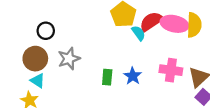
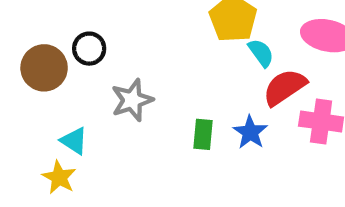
red semicircle: (151, 21) -> (285, 87), moved
brown circle: (35, 59) -> (44, 68), moved

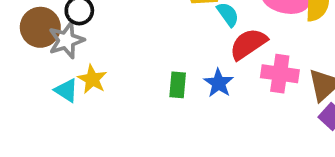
gray star: (132, 100) -> (66, 40), moved
yellow star: (59, 177) -> (92, 79), moved

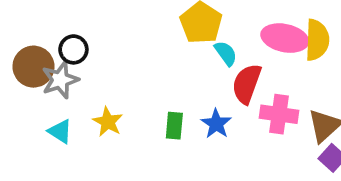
red semicircle: (248, 44) -> (247, 84), turned -36
yellow star: (92, 79) -> (108, 122), moved

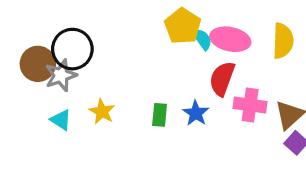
pink ellipse: (285, 38) -> (230, 39), moved
black circle: (73, 49) -> (72, 49), size x1.6
cyan semicircle: (226, 53) -> (202, 39), moved

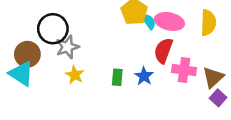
brown circle: (38, 64) -> (27, 54), moved
gray star: (61, 75) -> (67, 47), moved
cyan triangle: (61, 120) -> (21, 74), moved, size x1.6

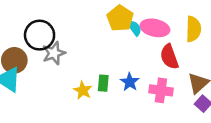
red semicircle: (163, 51) -> (169, 57), moved, turned -40
pink cross: (184, 70) -> (161, 90), moved
yellow star: (75, 75) -> (83, 90), moved

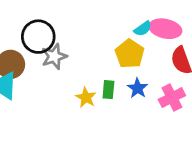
yellow pentagon: (120, 18) -> (130, 54), moved
cyan semicircle: (134, 28) -> (143, 29), turned 91
pink cross: (161, 90) -> (172, 97), turned -35

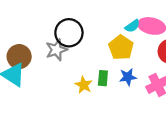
black circle: (38, 37) -> (69, 33), moved
blue star: (138, 88) -> (128, 77), turned 30

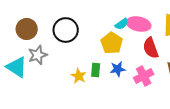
gray star: (56, 50) -> (38, 55), moved
brown circle: (19, 57) -> (27, 29), moved

